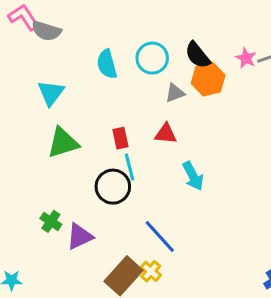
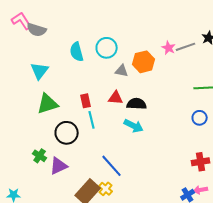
black semicircle: (198, 55) -> (137, 104), moved, turned 132
gray triangle: (175, 93) -> (122, 71), turned 32
cyan arrow: (193, 176) -> (134, 126), turned -36
black circle: (113, 187) -> (67, 133), moved

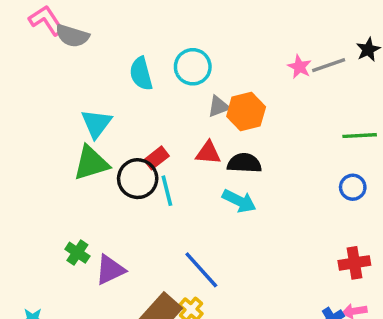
orange hexagon: (144, 62) -> (246, 112), moved
cyan triangle: (40, 71) -> (96, 124), moved
gray triangle: (122, 71) -> (219, 106), turned -32
red rectangle: (86, 101) -> (157, 158), turned 64
black circle: (67, 133) -> (138, 179), moved

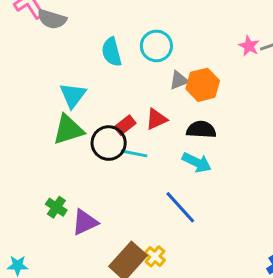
red triangle: (208, 153) -> (156, 119), moved, turned -30
cyan line: (167, 191) -> (134, 153), turned -65
blue line: (201, 270) -> (180, 207), moved

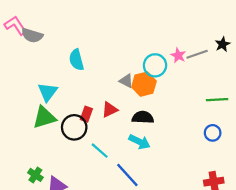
cyan circle: (156, 46) -> (155, 65), moved
gray triangle: (179, 80) -> (126, 81), turned 48
red rectangle: (125, 125) -> (86, 114), turned -32
cyan line: (134, 153) -> (100, 151), moved, turned 30

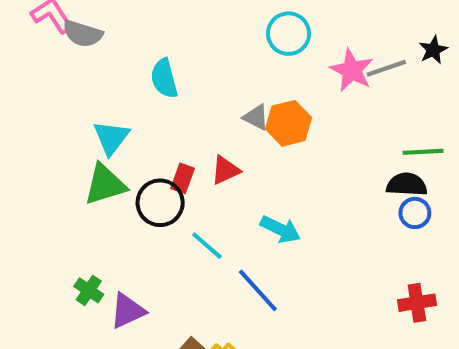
pink star: (178, 55) -> (352, 70), size x1.5
cyan circle: (155, 65) -> (289, 34), moved
black semicircle: (143, 117) -> (407, 184), moved

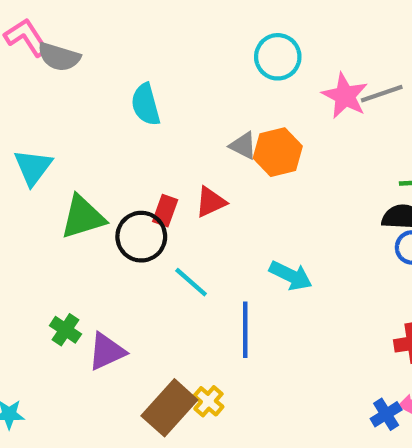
cyan triangle: (111, 138) -> (33, 167), moved
cyan arrow: (280, 229) -> (291, 276), moved
blue line: (258, 290) -> (245, 330), turned 42

